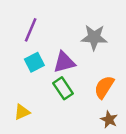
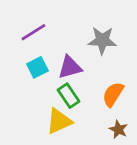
purple line: (31, 30) -> (33, 32), turned 35
yellow triangle: (22, 112) -> (59, 121), moved, size x1.5

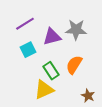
purple triangle: (70, 67) -> (52, 37), moved
orange semicircle: (113, 94) -> (74, 65), moved

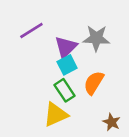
purple triangle: (52, 37) -> (66, 47), turned -30
cyan square: (28, 50) -> (67, 65), moved

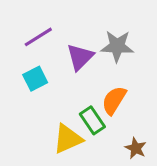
cyan square: (67, 65) -> (35, 79), moved
green rectangle: (64, 90) -> (92, 120), moved

